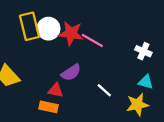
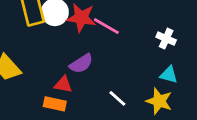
white line: (104, 90) -> (117, 98), moved
yellow star: (137, 105) -> (159, 101), turned 30

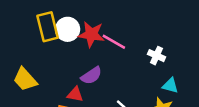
white cross: (166, 39) -> (156, 56), moved

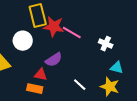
yellow rectangle: (48, 27) -> (38, 16), moved
white circle: (68, 29) -> (23, 41), moved

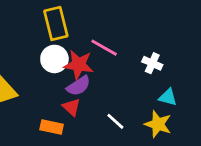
red star: (54, 27) -> (79, 65), moved
white circle: (23, 41) -> (54, 59), moved
red triangle: (41, 75) -> (71, 107), moved, turned 32

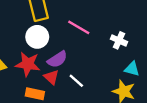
red star: (79, 65) -> (28, 64), moved
white line: (115, 121) -> (76, 81), moved

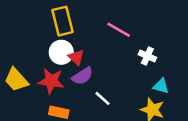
pink line: (79, 27) -> (119, 30), moved
red triangle: (51, 77) -> (76, 57), moved

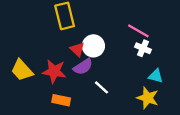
pink line: (119, 30) -> (138, 31), moved
white circle: (61, 52) -> (93, 46), moved

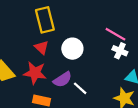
red triangle: (77, 49) -> (42, 47), moved
purple semicircle: (83, 67) -> (62, 79), moved

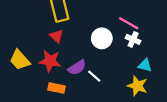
white circle: (72, 49) -> (102, 38), moved

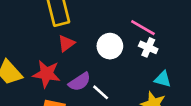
red triangle: (56, 36) -> (66, 43), moved, turned 40

